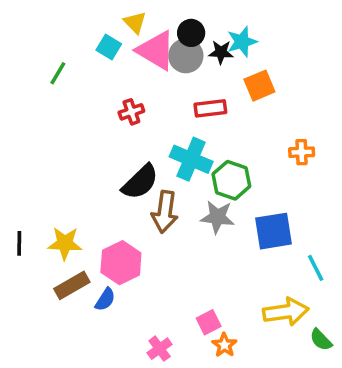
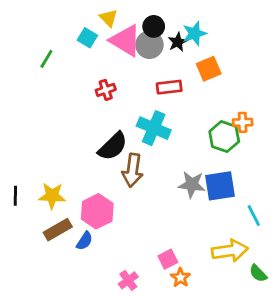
black star: (221, 52) -> (178, 42), turned -30
green hexagon: (231, 180) -> (224, 136), moved
gray star: (217, 217) -> (192, 184), moved

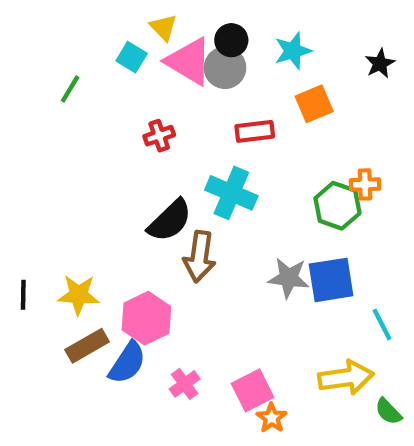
black star: (178, 42) -> (380, 63), moved
blue semicircle: (85, 241) -> (127, 363), size x1.5
pink square: (168, 259) -> (253, 390), size x1.4
pink cross: (128, 280) -> (185, 384), moved

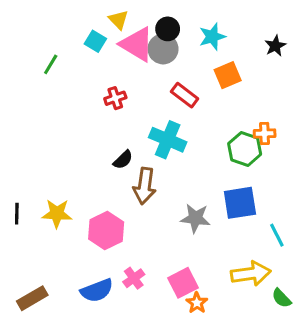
red rectangle: (255, 131) -> (185, 95), turned 44
black semicircle: (170, 221) -> (123, 160), size x0.6
gray star: (289, 278) -> (195, 218), moved
brown rectangle: (87, 346) -> (32, 298), moved
blue semicircle: (127, 363) -> (97, 290), moved, turned 36

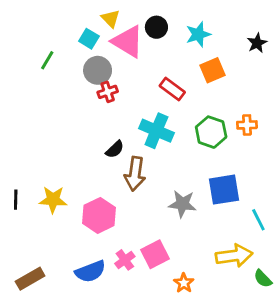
gray circle: (163, 49) -> (98, 70), moved
green hexagon: (245, 149) -> (211, 132), moved
pink square: (183, 283) -> (155, 254), moved

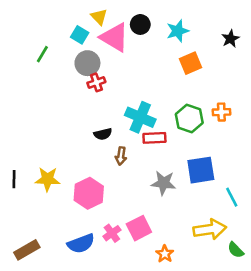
red rectangle: (172, 89) -> (154, 138), moved, turned -40
black semicircle: (115, 149) -> (103, 134), turned 30
brown arrow: (135, 174) -> (121, 156), size x0.6

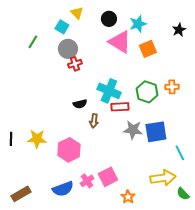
pink triangle: (114, 37) -> (120, 42), moved
gray star: (163, 183) -> (133, 130), moved

